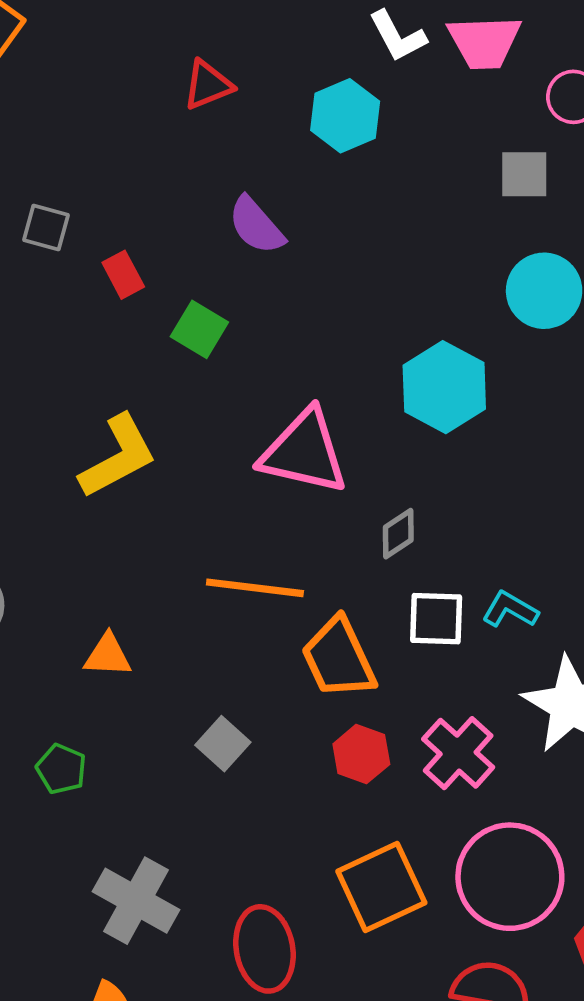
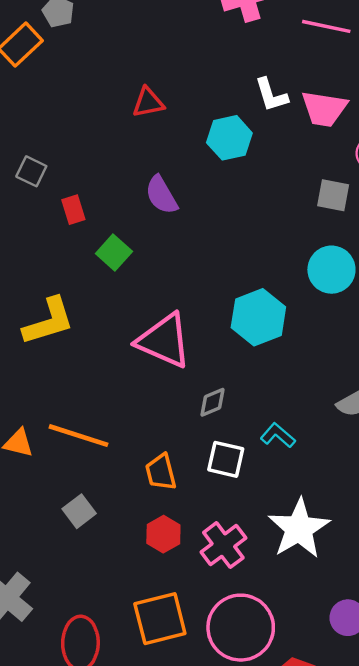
orange line: (255, 588) -> (79, 436), moved
cyan L-shape: (510, 610) -> (278, 435), moved
orange trapezoid: (339, 658) -> (161, 472), size x0.7

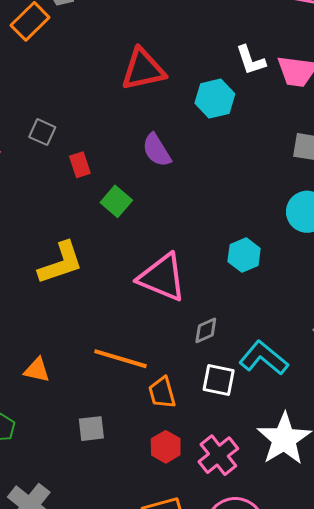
red triangle: (148, 103) -> (143, 69), size x1.6
cyan hexagon: (258, 317) -> (244, 255), size x0.7
cyan L-shape: (278, 435) -> (264, 358), size x1.6
orange line: (79, 436) -> (120, 359), moved
gray square: (79, 511) -> (91, 429), turned 32

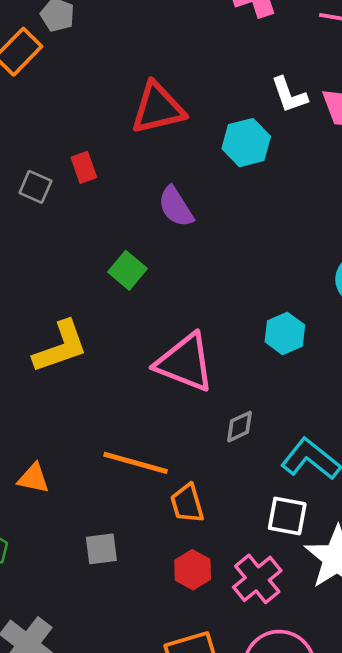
red rectangle: (80, 165) -> (84, 167), moved
white square: (219, 380) -> (287, 516), moved

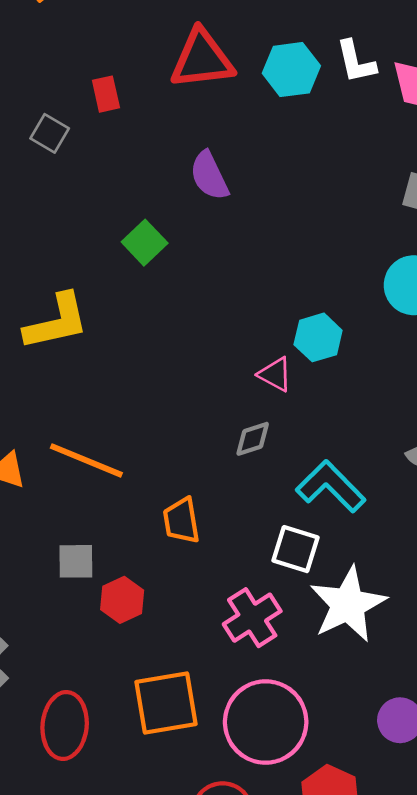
cyan hexagon: (246, 143) -> (291, 70), moved
red rectangle: (84, 167) -> (106, 94), moved
pink triangle: (185, 363) -> (275, 374), moved, size x0.5
orange line: (136, 463) -> (86, 460), moved
red hexagon: (193, 570) -> (122, 600), moved

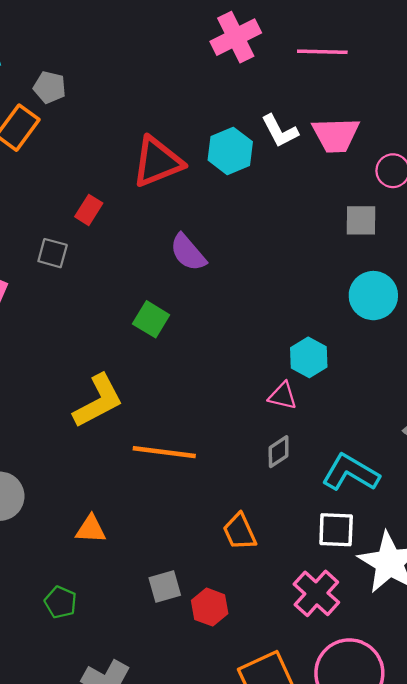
red rectangle: (106, 94) -> (89, 210), turned 60
orange line: (86, 460) -> (164, 452), moved

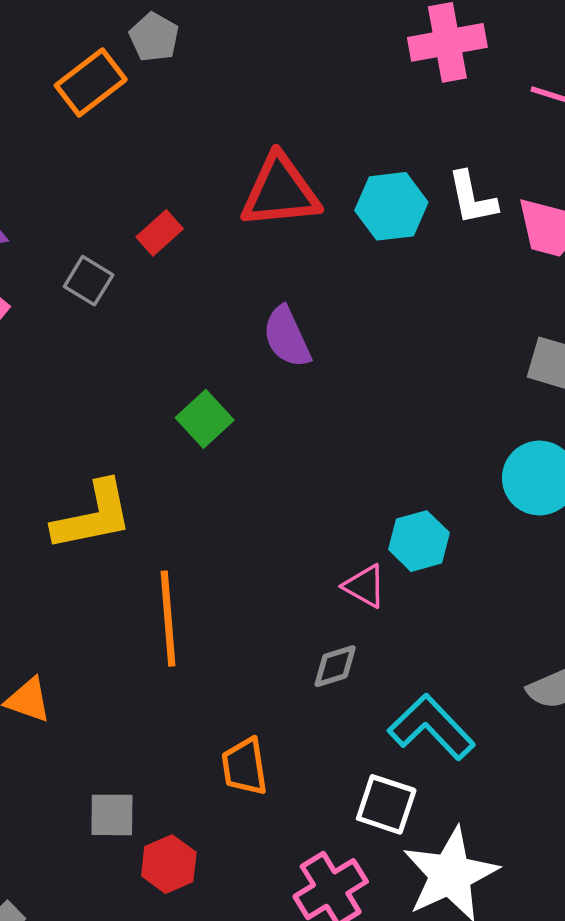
orange line: (164, 452) -> (168, 619), turned 62

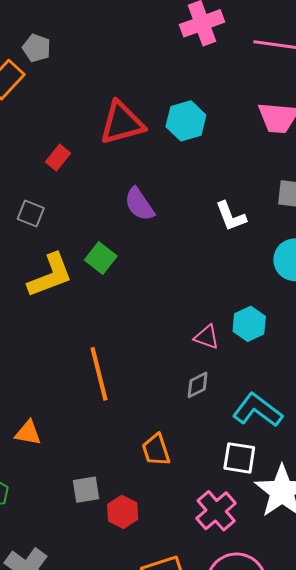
white L-shape: (472, 198) -> (231, 216), moved
gray square: (89, 281) -> (31, 214), moved
yellow L-shape: (93, 516) -> (50, 275), moved
cyan hexagon: (419, 541) -> (249, 324), moved

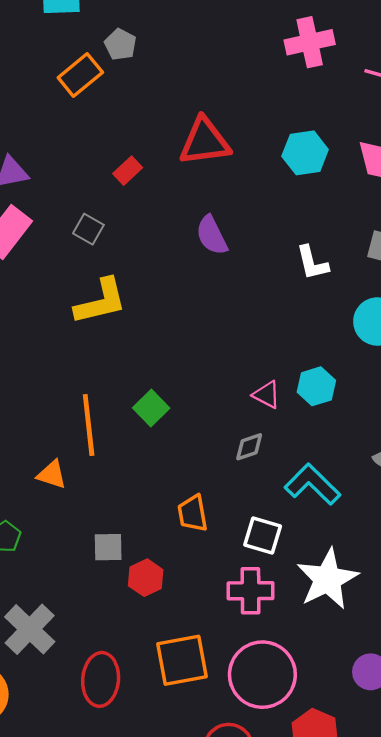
cyan hexagon: (186, 121) -> (305, 153), moved
green square: (101, 258) -> (151, 408), moved
orange line: (99, 374) -> (89, 425), moved
white square: (239, 458) -> (263, 536), moved
pink cross: (216, 511) -> (251, 591), turned 33

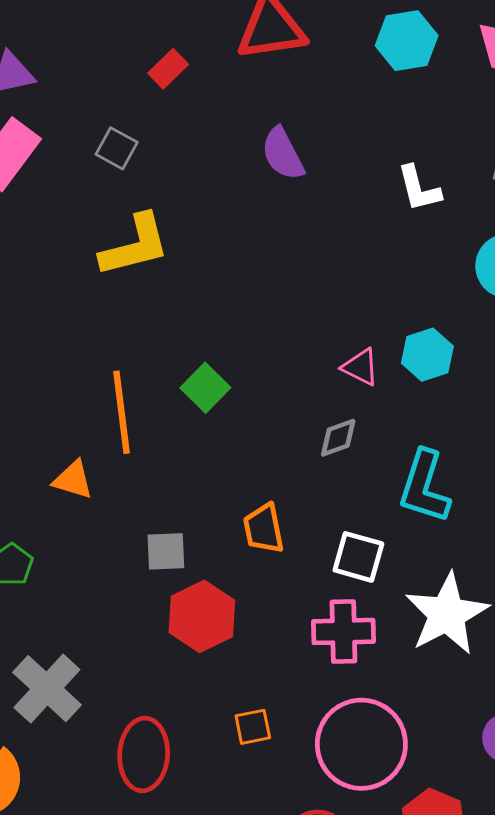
cyan L-shape: (312, 484) -> (424, 487), turned -116
gray square: (108, 547) -> (166, 551), moved
red hexagon: (146, 578) -> (202, 616), size x1.4
orange square: (182, 660) -> (253, 727), size x0.5

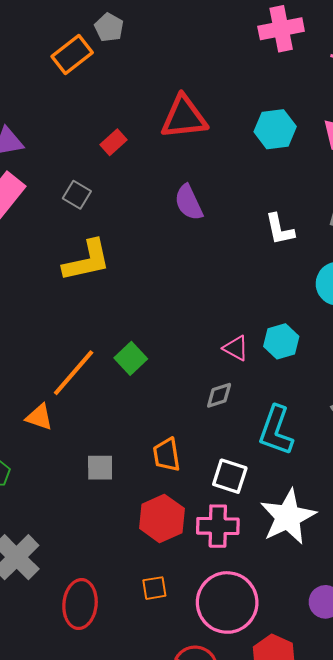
orange line: (121, 412) -> (74, 373), turned 46
red hexagon: (202, 616) -> (162, 518), moved

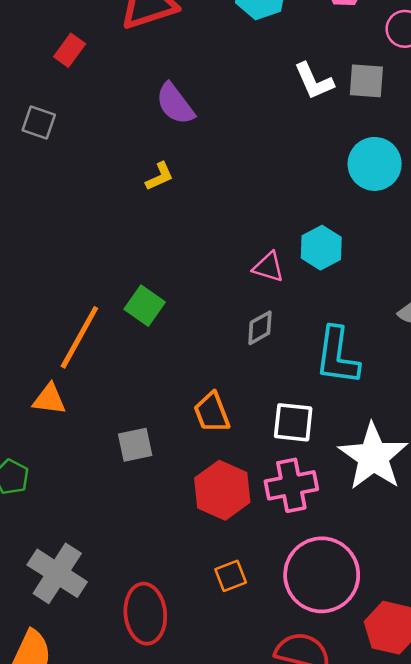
white L-shape: (280, 229) -> (314, 81), moved
yellow L-shape: (87, 261) -> (160, 176), moved, size x0.5

